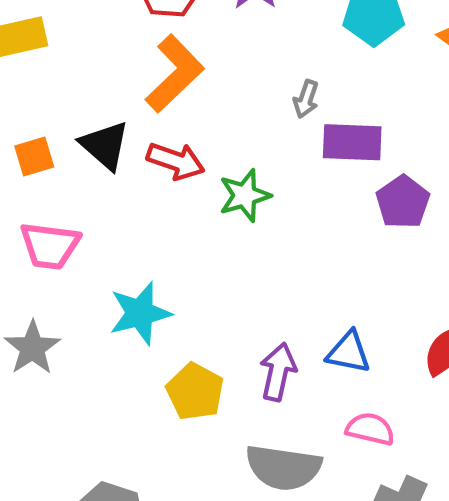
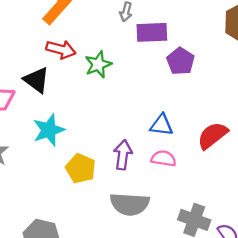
black triangle: (105, 145) -> (37, 80), moved
blue triangle: (349, 352) -> (161, 125), moved
pink semicircle: (370, 429) -> (164, 159), moved

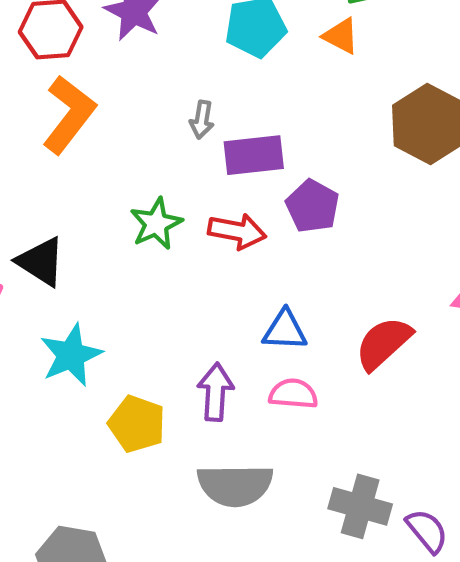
red arrow: (61, 49) -> (237, 231), moved

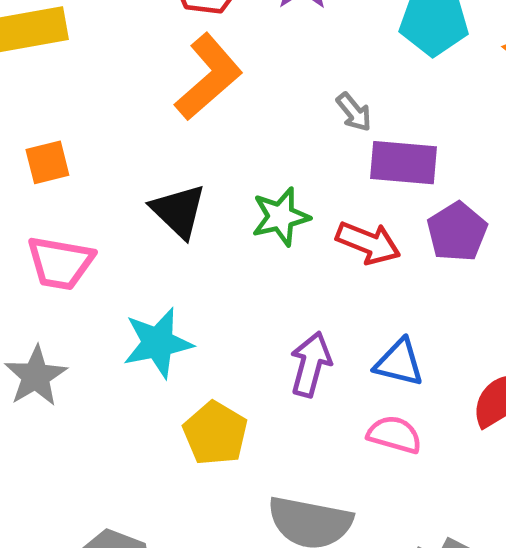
gray arrow: (202, 120) -> (354, 112), turned -60
black triangle: (41, 262) -> (178, 211), moved
purple arrow: (215, 392) -> (311, 364), moved

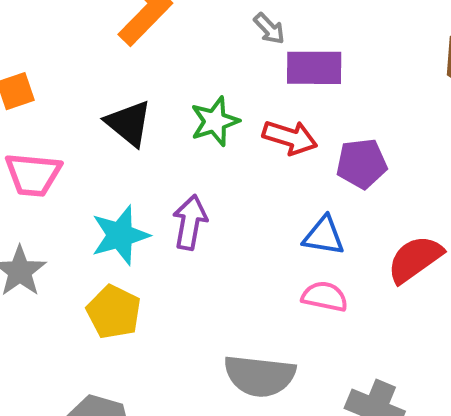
purple pentagon: (457, 232) -> (362, 164), moved, turned 30
purple arrow: (311, 364) -> (190, 222), moved
yellow pentagon: (215, 433) -> (114, 312), moved

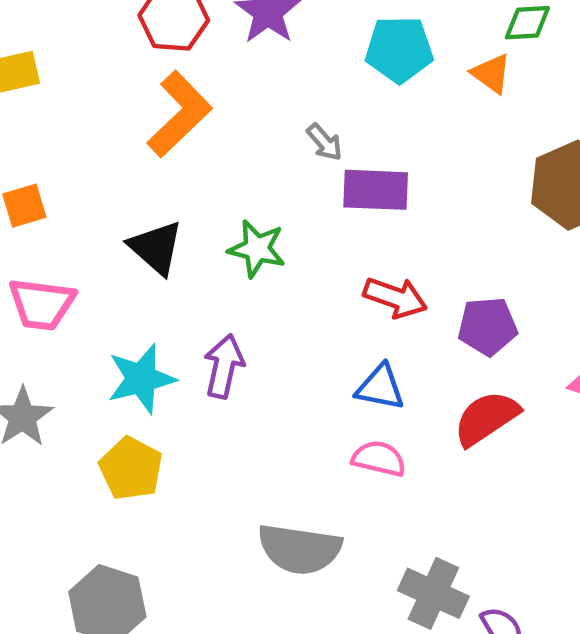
green star: (215, 121) -> (257, 249), turned 30
red arrow: (290, 137) -> (395, 298), moved
purple pentagon: (362, 164) -> (488, 326), moved

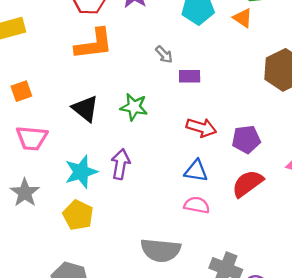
orange L-shape: (179, 114) -> (94, 44), turned 39
purple rectangle: (376, 190) -> (190, 76), size x0.7

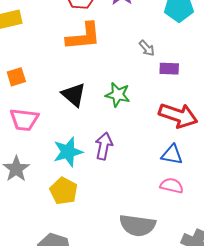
red arrow: (201, 128) -> (178, 115), size x1.4

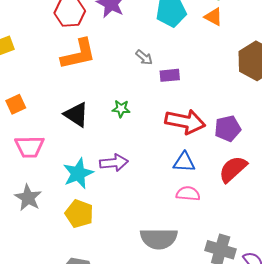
green star: (118, 95) -> (121, 109), size x0.7
purple arrow: (104, 146) -> (114, 163), turned 80

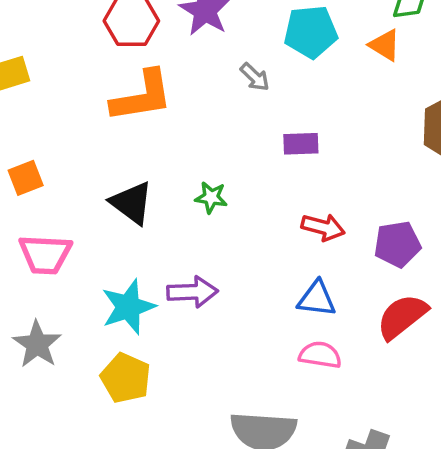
gray arrow: (144, 57) -> (255, 77), moved
red arrow: (185, 122) -> (323, 227), size x0.6

